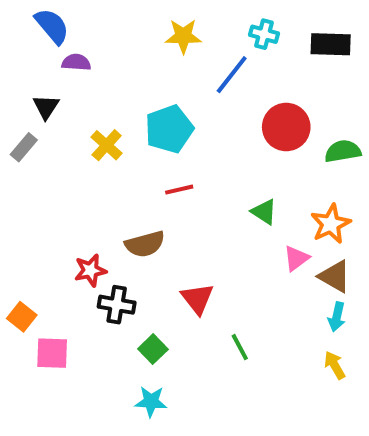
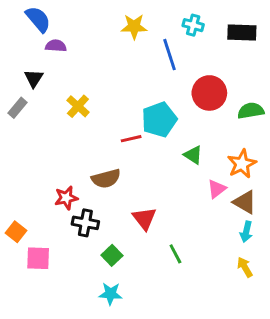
blue line: (232, 75) -> (170, 55), turned -56
cyan pentagon: (169, 129) -> (159, 120), moved

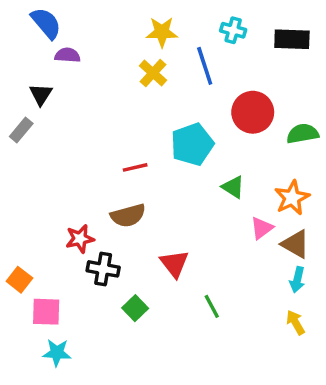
yellow cross: (78, 106) -> (153, 73), moved
red line: (131, 139) -> (135, 167), moved
cyan star: (110, 294) -> (57, 353), moved

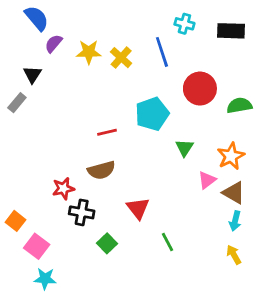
yellow star: (162, 32) -> (89, 52), moved
purple semicircle: (67, 55) -> (54, 43), turned -54
green triangle: (233, 187) -> (184, 148), turned 30
pink square: (46, 312) -> (37, 246), turned 35

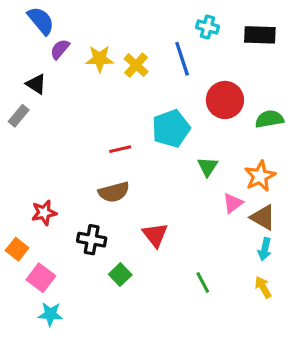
black triangle: (32, 74) -> (36, 84), turned -30
red star: (63, 189) -> (44, 213), moved
green line: (168, 242) -> (203, 282), moved

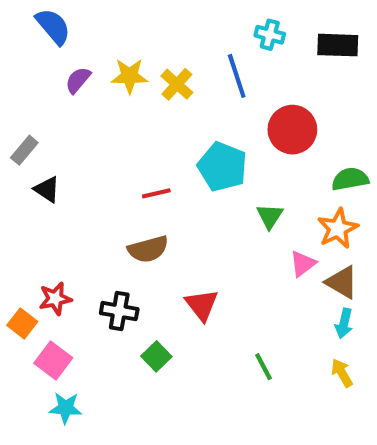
purple semicircle: (60, 49) -> (78, 80), moved
black triangle: (36, 84) -> (47, 189), moved
green semicircle: (269, 119) -> (350, 179), moved
cyan pentagon: (171, 129) -> (222, 167), turned -30
red star: (44, 213) -> (55, 299), moved

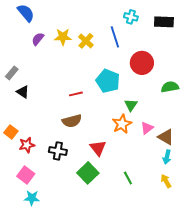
orange star: (338, 229) -> (122, 124), moved
orange square: (22, 323) -> (11, 132), moved
green square: (156, 356) -> (88, 173), moved, size x1.5

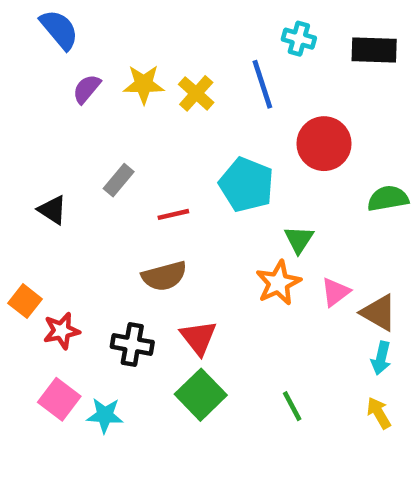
gray rectangle: (12, 73) -> (119, 180), moved
red triangle: (98, 148) -> (198, 338), moved
cyan star: (32, 198) -> (105, 415), moved

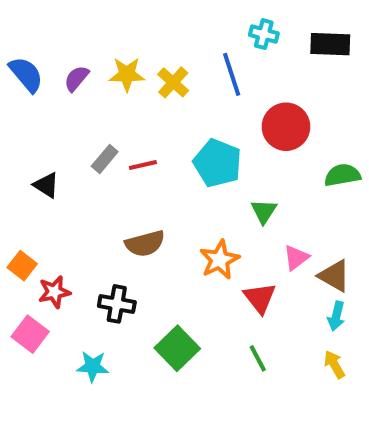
blue semicircle: (59, 30) -> (26, 74), moved
red line: (173, 214) -> (143, 165), moved
orange star: (278, 283) -> (220, 260), moved
red triangle: (198, 338) -> (260, 298), moved
pink square: (59, 399) -> (30, 334), moved

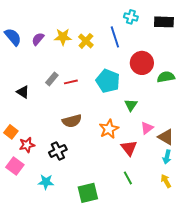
green semicircle: (342, 175) -> (166, 77), moved
black cross: (117, 304) -> (58, 151), turned -36
green square: (177, 348) -> (88, 193), moved, turned 30

